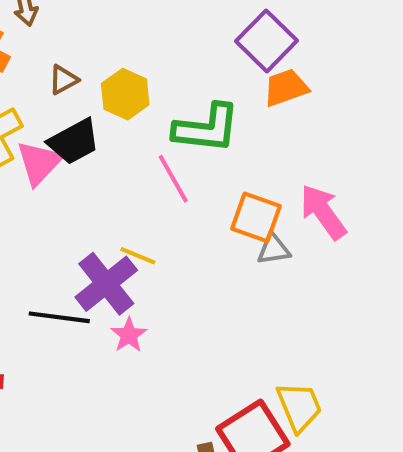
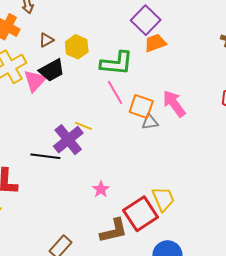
pink line: (173, 179) -> (115, 92), moved
pink star: (129, 335) -> (101, 189), moved

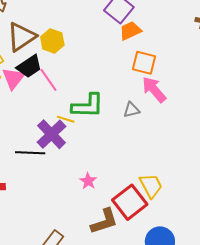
brown triangle: (46, 40) -> (22, 37), size x2.0
green L-shape: (117, 63) -> (88, 106), moved
pink line: (115, 92) -> (48, 80), moved
orange square: (141, 107) -> (144, 63), moved

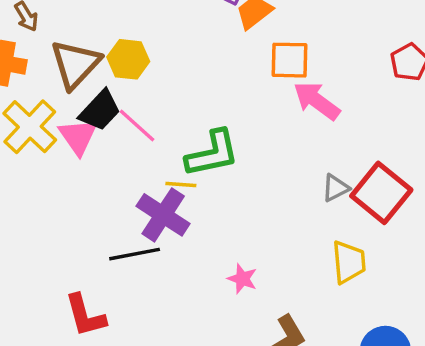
gray triangle: (131, 110) -> (335, 188), moved
yellow trapezoid: (151, 186) -> (349, 262), turned 36
red square: (130, 202) -> (381, 193), moved

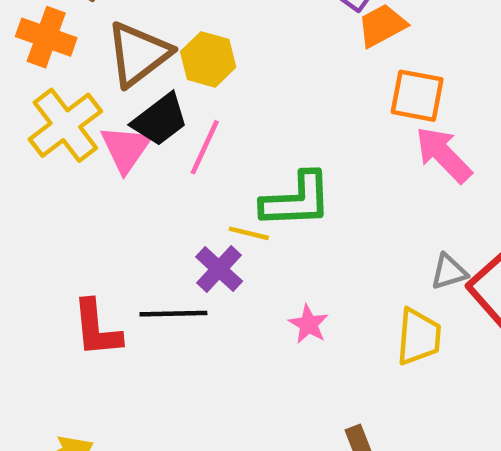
pink line: (137, 126) -> (205, 147), turned 63
purple cross: (163, 215) -> (219, 269), size x0.7
yellow trapezoid: (349, 262) -> (419, 337), moved
pink star: (242, 279) -> (308, 324), moved
red L-shape: (85, 315) -> (97, 328), moved

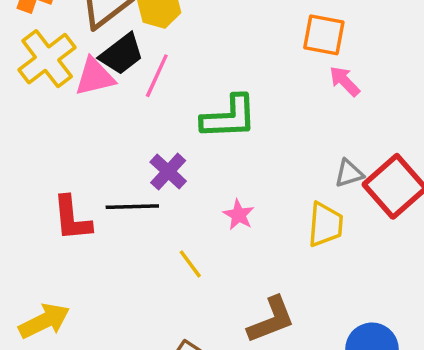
pink triangle: (126, 148) -> (95, 77), turned 42
pink arrow: (443, 155) -> (345, 81), size x0.7
yellow line: (249, 233) -> (190, 264), moved, turned 40

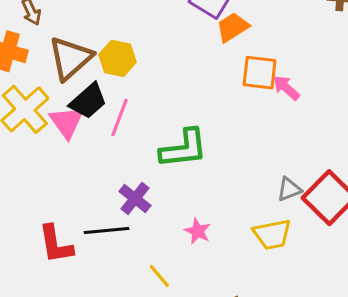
pink triangle: (95, 77) -> (67, 122), turned -48
pink arrow: (345, 81) -> (286, 88), moved
yellow trapezoid: (325, 225) -> (272, 234), turned 78

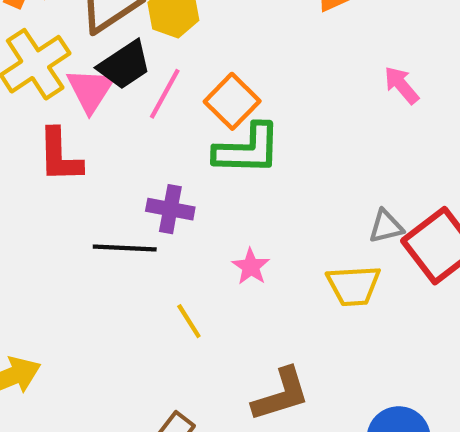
orange square: (260, 73) -> (232, 101), moved, turned 30
purple cross: (135, 198) -> (170, 209), turned -36
red L-shape: (56, 244) -> (60, 156), moved

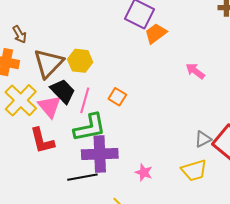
black trapezoid: (124, 65) -> (63, 91), turned -88
orange square: (232, 101) -> (117, 97), size x0.7
green L-shape: (247, 149) -> (90, 128), moved
purple cross: (170, 209) -> (100, 154), size x1.6

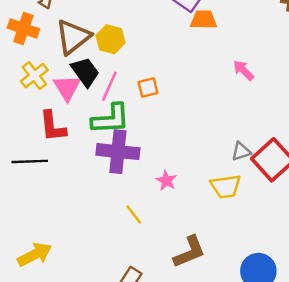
orange trapezoid: (156, 33) -> (204, 20), turned 30
orange square: (117, 97) -> (148, 87), turned 36
yellow cross: (21, 100) -> (34, 76), size x0.7
black line: (82, 177) -> (30, 161), moved

